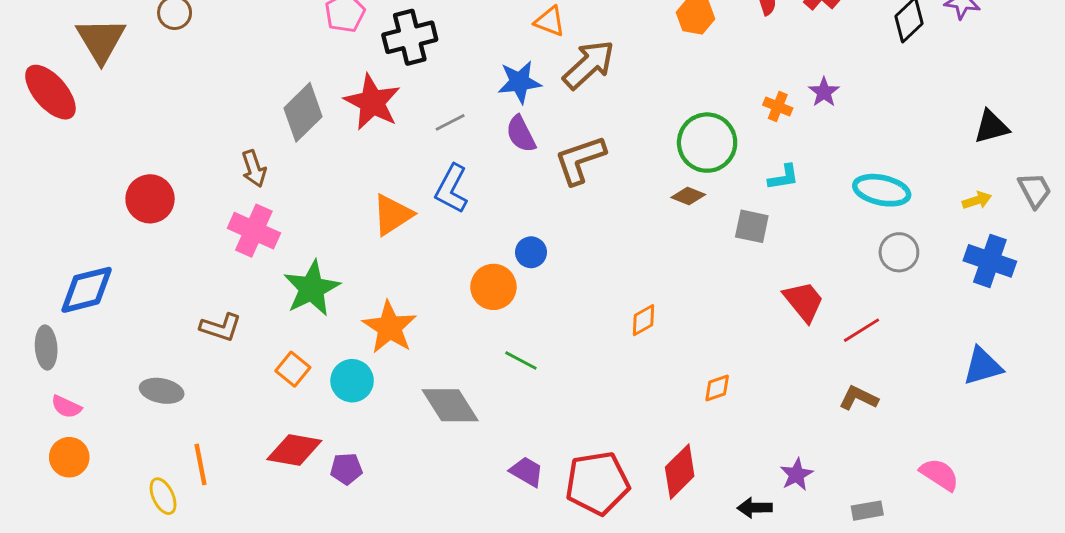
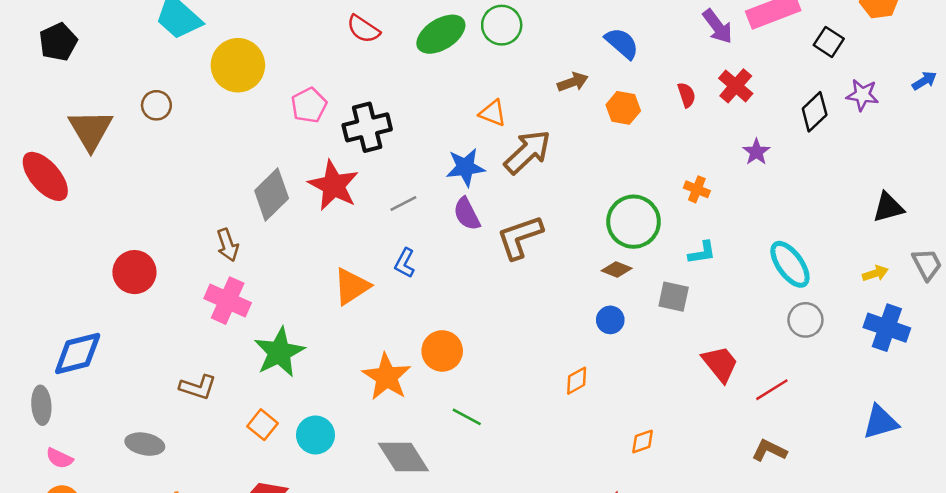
purple star: (824, 92) -> (756, 152), moved
blue L-shape: (452, 189) -> (405, 263), size x0.7
cyan ellipse: (882, 190) -> (790, 264), turned 42
blue circle: (531, 252) -> (610, 320), moved
orange star: (390, 327) -> (387, 377), moved

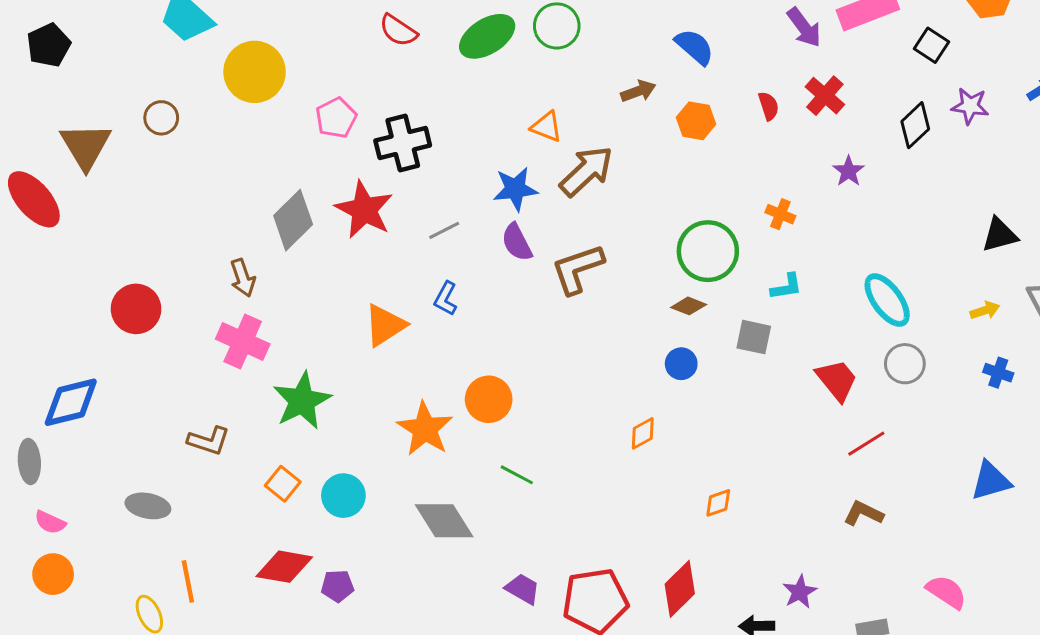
blue cross: (887, 328) -> (998, 373), size x0.6
red trapezoid: (720, 364) -> (837, 380), moved

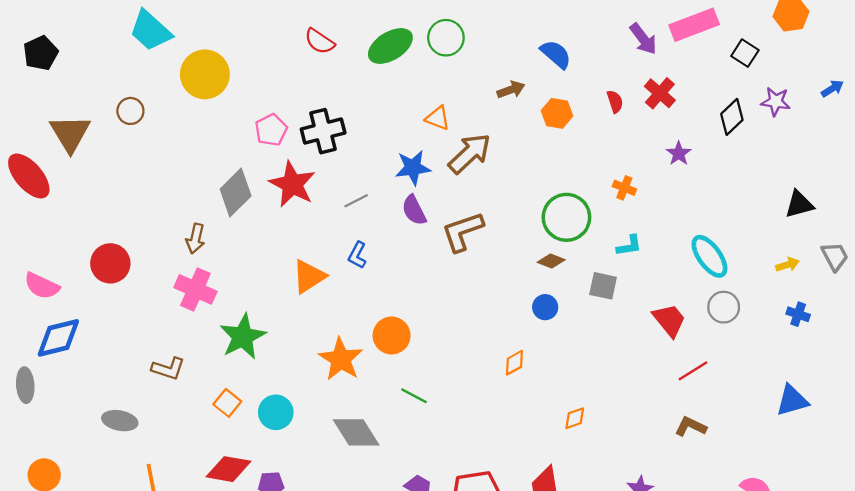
pink pentagon: (336, 118) -> (271, 130), moved
brown arrow: (243, 278) -> (195, 239), turned 32
pink semicircle: (50, 522) -> (42, 286), moved, size x1.4

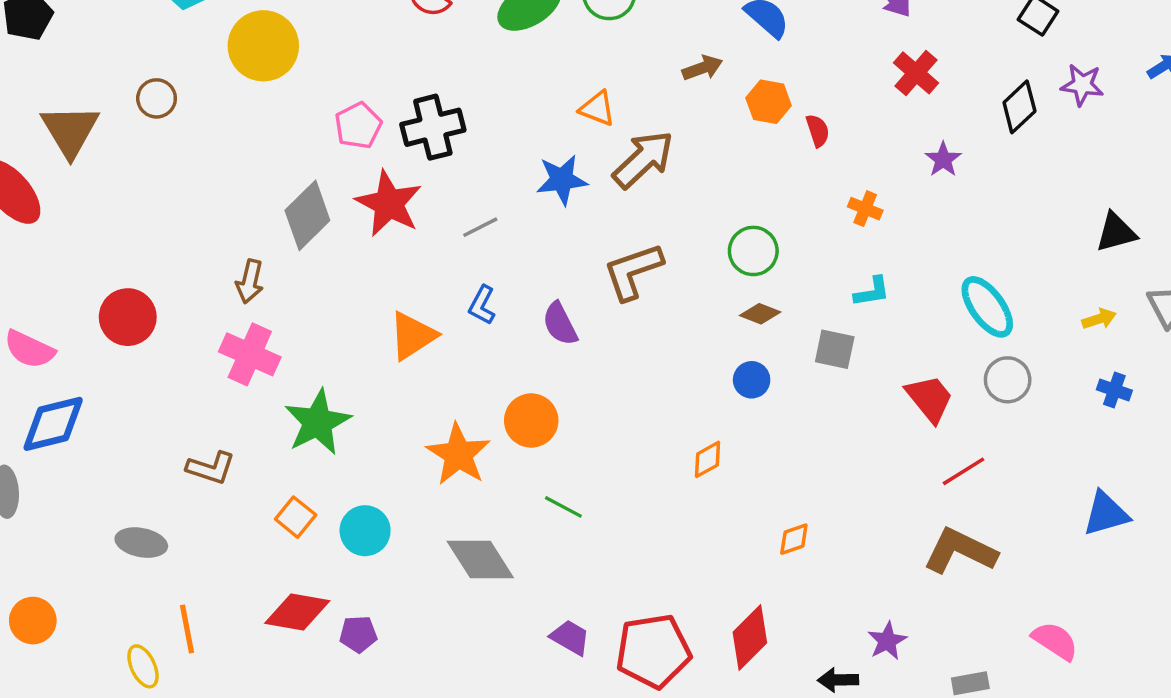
red semicircle: (615, 102) -> (818, 131), moved
purple semicircle: (414, 210) -> (560, 324), moved
green circle: (566, 217) -> (753, 251), moved, size x0.7
brown L-shape: (691, 426) -> (960, 551), size x1.6

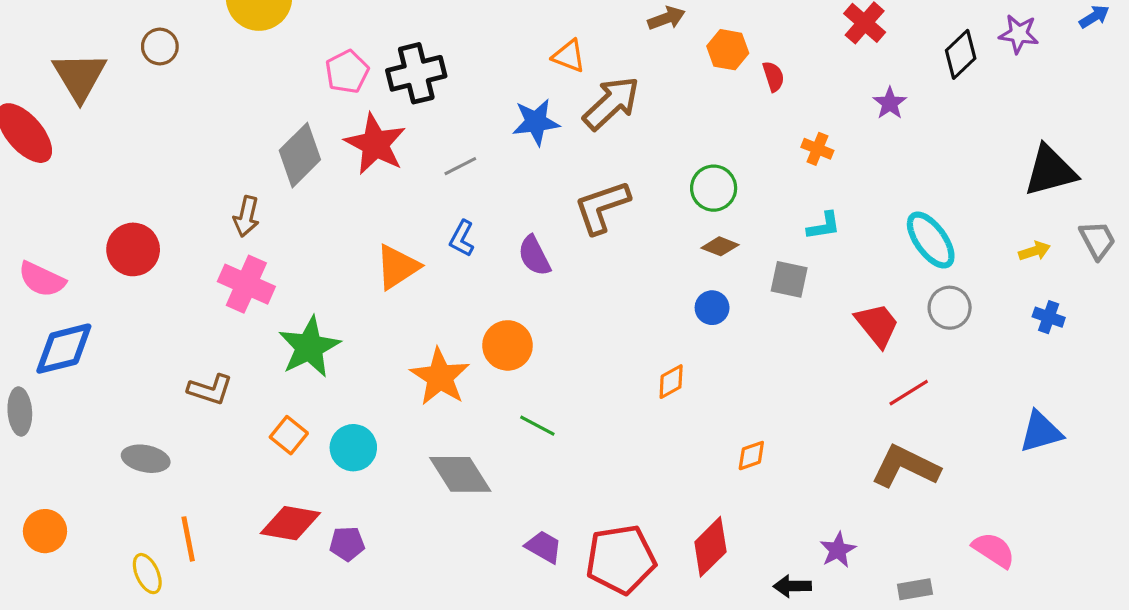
black triangle: (1116, 232) -> (1050, 171), size x1.4

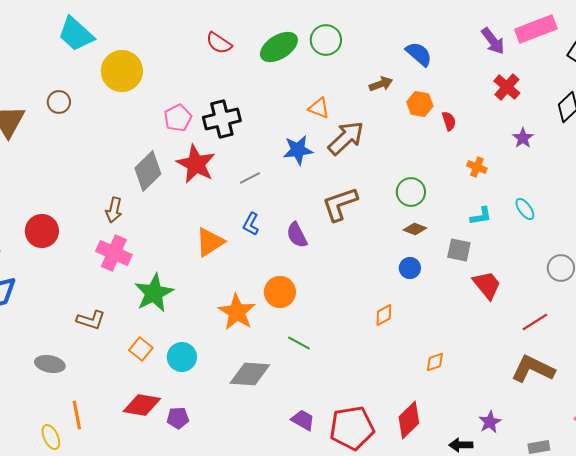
cyan ellipse: (931, 240) -> (525, 209), moved, size x0.6
red trapezoid: (877, 325) -> (487, 285), moved
gray diamond: (460, 474) -> (250, 374), turned -54

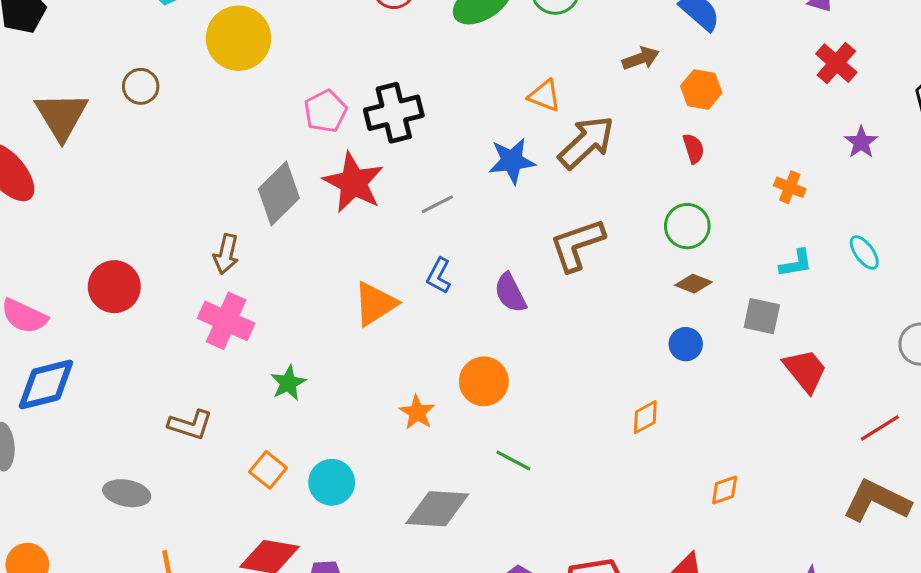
red semicircle: (449, 121) -> (693, 148), moved
green star: (154, 293) -> (288, 383), size x0.6
orange star: (237, 312) -> (417, 412), size x0.6

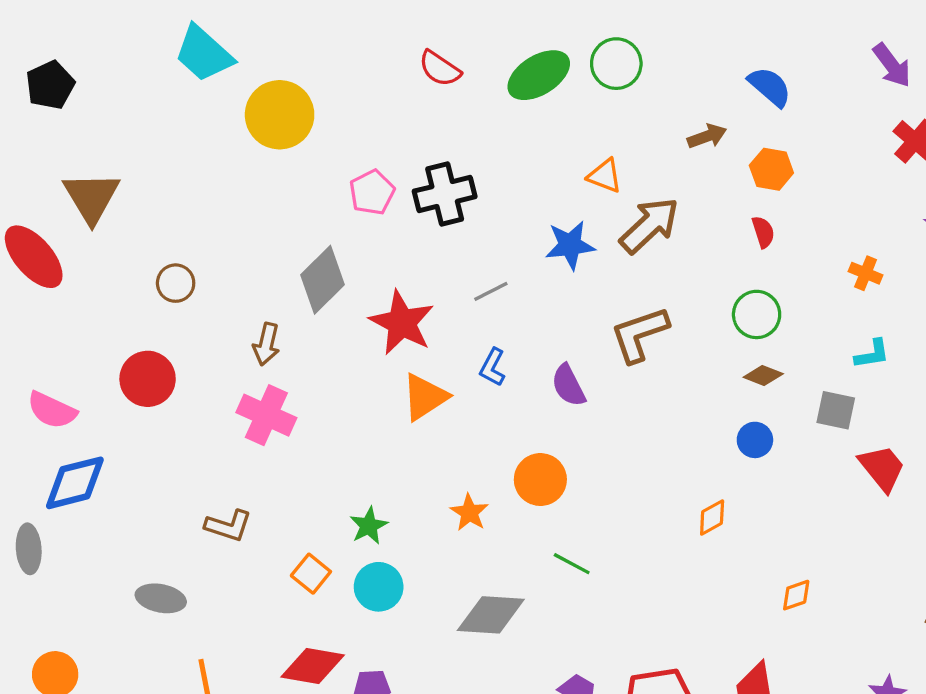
brown circle: (141, 86) -> (176, 283), moved
red star: (353, 183) -> (402, 323), moved
green star: (288, 383) -> (369, 526), moved

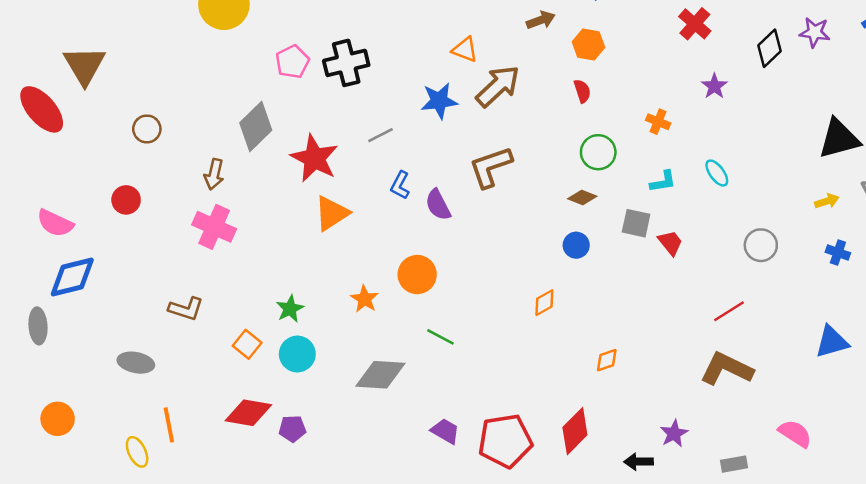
green circle: (757, 314) -> (598, 152), moved
blue L-shape: (492, 367) -> (400, 185), moved
red circle: (148, 379) -> (126, 200), size x0.7
red trapezoid: (882, 468) -> (670, 243), moved, size x0.7

